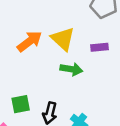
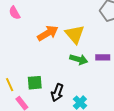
purple rectangle: (100, 47) -> (103, 57), moved

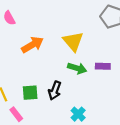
orange arrow: (48, 33) -> (32, 45), moved
black arrow: (57, 93) -> (55, 91), moved

